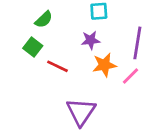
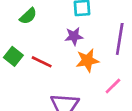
green square: (33, 47) -> (13, 56), moved
pink line: (131, 76) -> (113, 86), moved

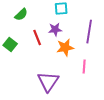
red line: (42, 62) -> (37, 38), moved, turned 42
pink line: (113, 86) -> (84, 67), turned -40

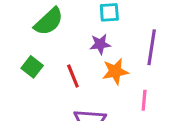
green semicircle: (21, 15) -> (49, 21), size x1.5
red line: (37, 38) -> (73, 76), moved

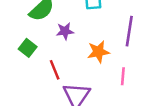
purple star: (100, 44) -> (65, 31), moved
red line: (73, 76) -> (55, 70), moved

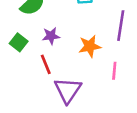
purple star: (65, 31) -> (51, 36), moved

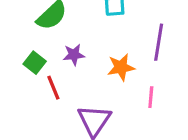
red line: (46, 64) -> (53, 88), moved

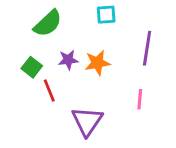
orange star: (121, 67) -> (97, 63), moved

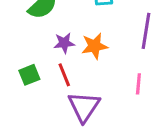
green square: (32, 67) -> (29, 75), moved, turned 30
red line: (49, 91) -> (64, 75), moved

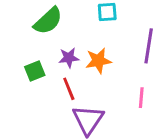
green square: (29, 75) -> (35, 71), moved

